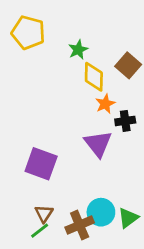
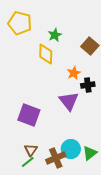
yellow diamond: (94, 77) -> (46, 54), moved

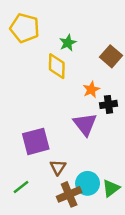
purple square: (29, 115) -> (36, 141), turned -35
brown triangle: (31, 150) -> (58, 167), moved
green line: (28, 162) -> (21, 187), moved

